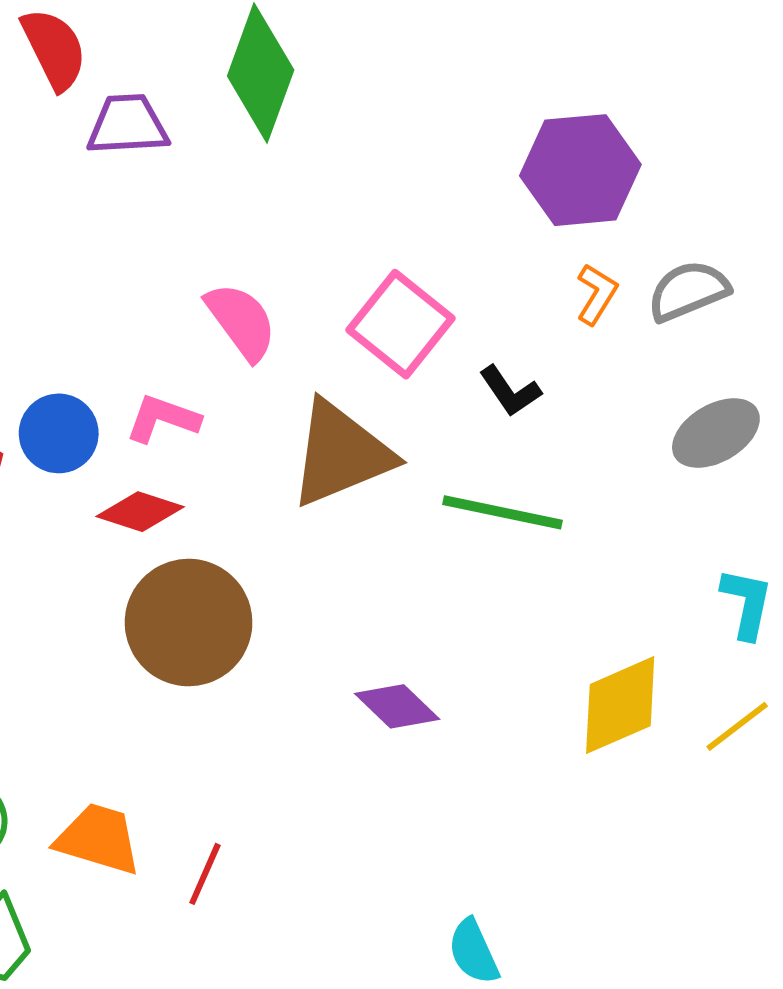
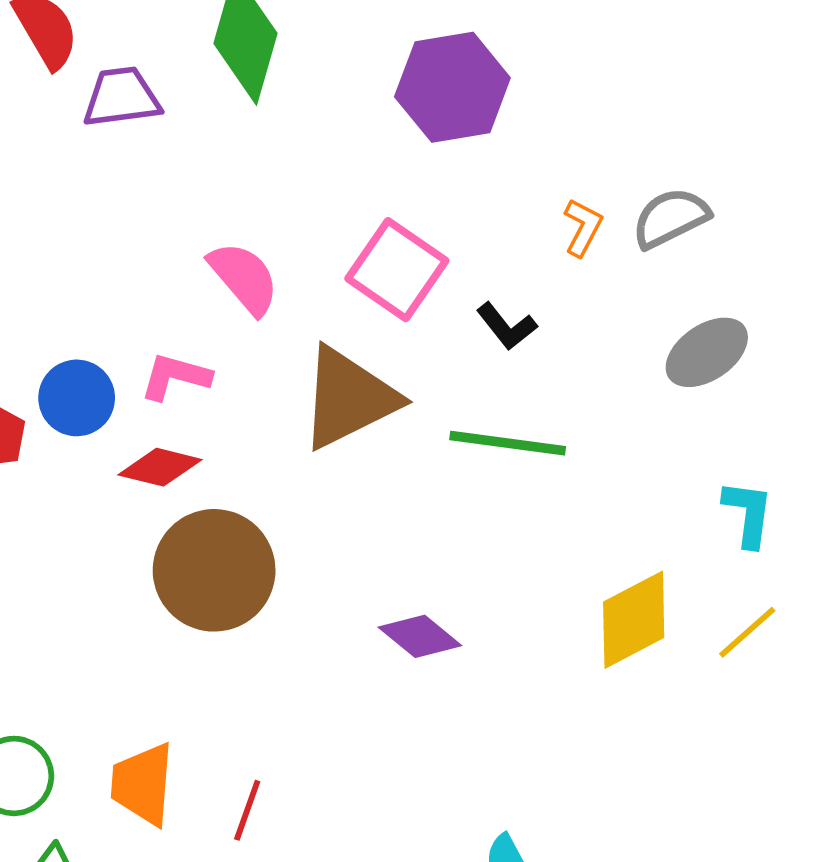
purple hexagon: (580, 170) -> (452, 87), moved
orange trapezoid: (98, 839) -> (143, 784), turned -98

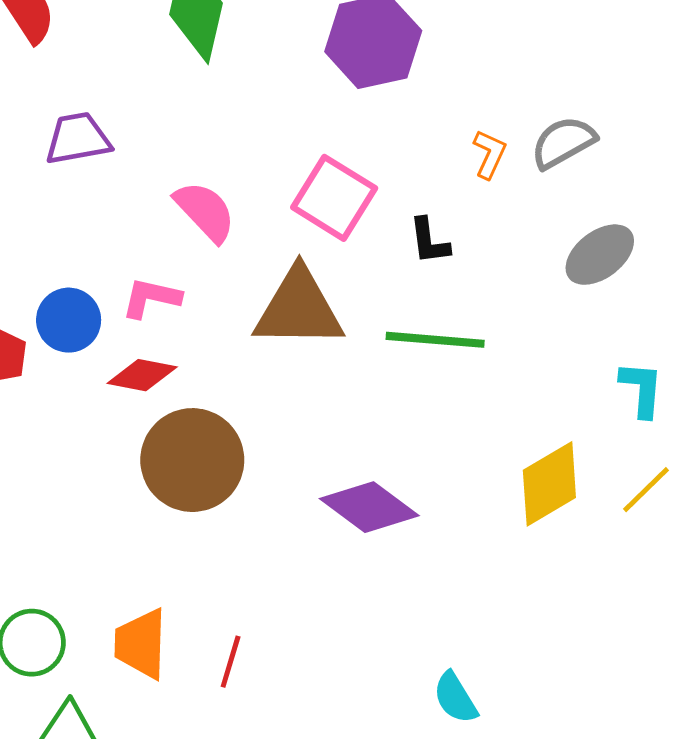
purple trapezoid: (121, 97) -> (78, 139), moved
black L-shape: (507, 326) -> (429, 241), turned 34
brown triangle: (349, 398) -> (299, 309), turned 30
purple diamond: (420, 636) -> (369, 507), size x1.4

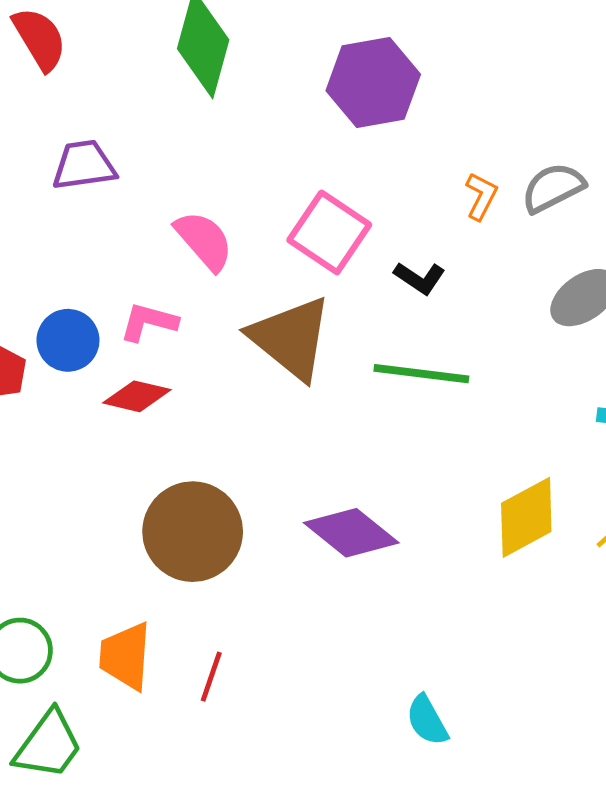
black L-shape: (429, 241) -> (420, 278), turned -51
brown triangle: (299, 309) -> (291, 338), turned 36
brown circle: (192, 460) -> (193, 532), moved

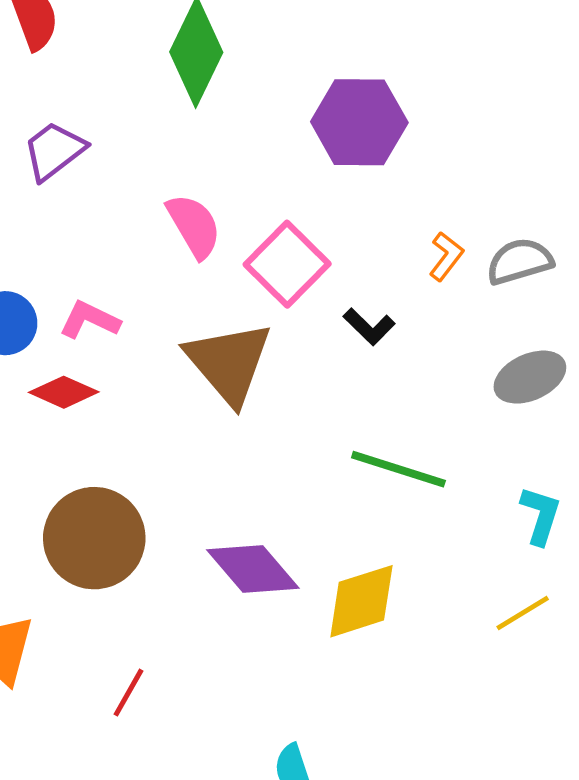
purple trapezoid: (84, 165) -> (54, 151), turned -40
pink semicircle: (204, 241) -> (194, 226), moved
green line: (421, 374) -> (398, 469), moved
yellow diamond: (526, 517) -> (361, 601), moved
red line: (211, 677) -> (128, 693), moved

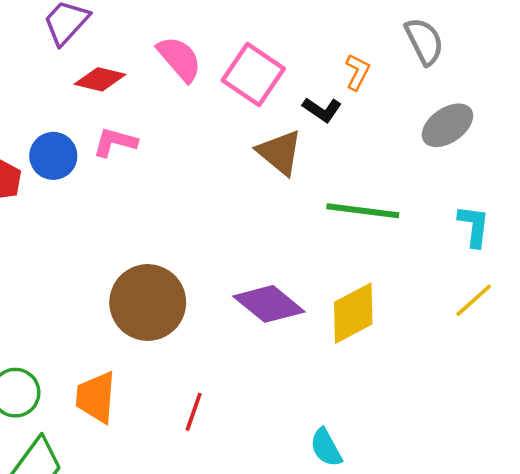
orange L-shape: (446, 256) -> (357, 72), moved
gray semicircle: (520, 261) -> (424, 41), turned 90
brown triangle: (229, 363) -> (280, 152), moved, size x0.7
red diamond: (64, 392) -> (100, 79), moved

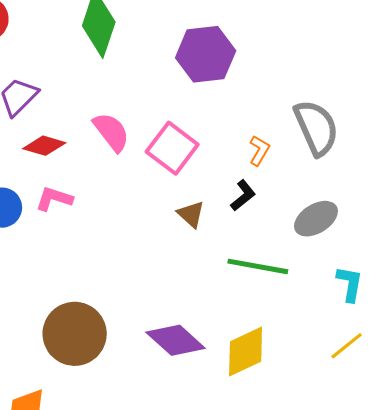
gray semicircle: (424, 41) -> (316, 128), size x1.4
black L-shape: (322, 110) -> (243, 195), moved, turned -76
gray ellipse: (447, 125) -> (316, 219), moved
brown triangle: (280, 152) -> (191, 214), size x0.7

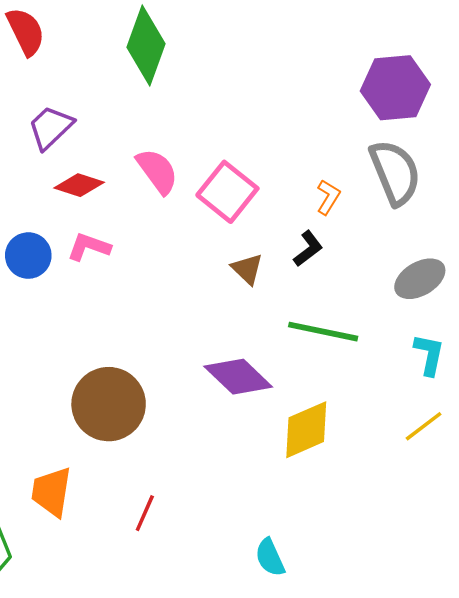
purple hexagon: (206, 54) -> (395, 88), moved
gray ellipse: (316, 219) -> (420, 279), moved
purple diamond: (176, 340) -> (238, 377), moved

